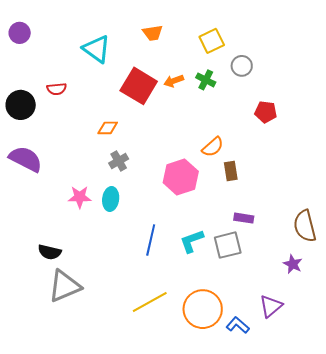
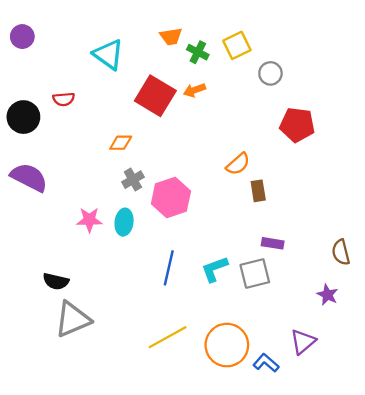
green cross: (206, 80) -> (198, 52), moved
red pentagon: (266, 112) -> (297, 125), size x1.4
pink hexagon: (181, 177) -> (171, 197), moved
brown semicircle: (305, 226) -> (341, 252), size x0.7

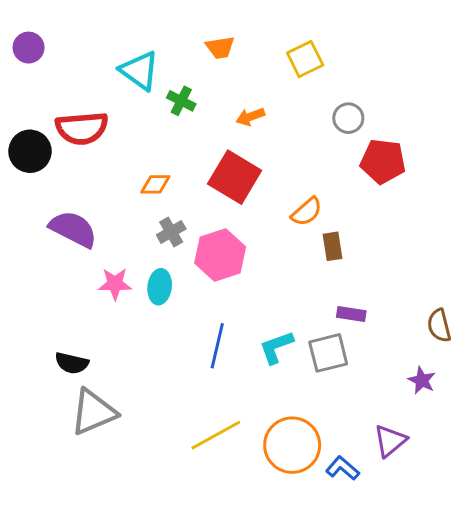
green cross: (198, 52) -> (181, 101), moved
gray circle: (270, 73) -> (348, 118), moved
red square: (155, 96) -> (235, 177), moved
red semicircle: (64, 99) -> (82, 128), size x1.8
purple semicircle: (29, 177) -> (73, 229), moved

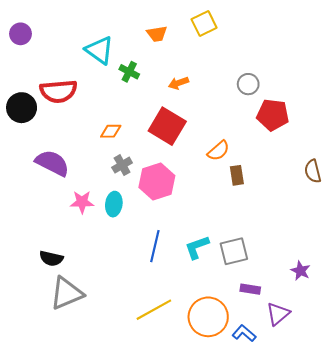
yellow square: (305, 59) -> (204, 24), moved
purple rectangle: (351, 314) -> (250, 289), moved
brown semicircle: (439, 326) -> (313, 171), moved

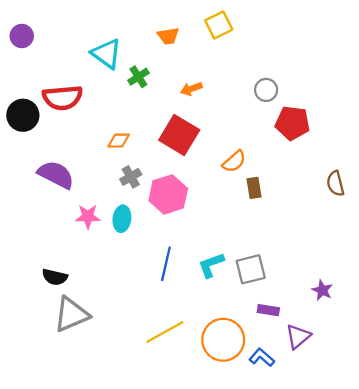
green cross: (129, 72) -> (138, 77), turned 30

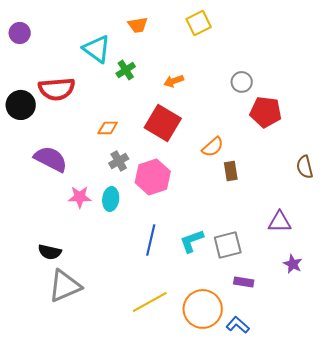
orange trapezoid: (168, 36) -> (138, 25), moved
purple triangle: (298, 336) -> (280, 222), moved, turned 40

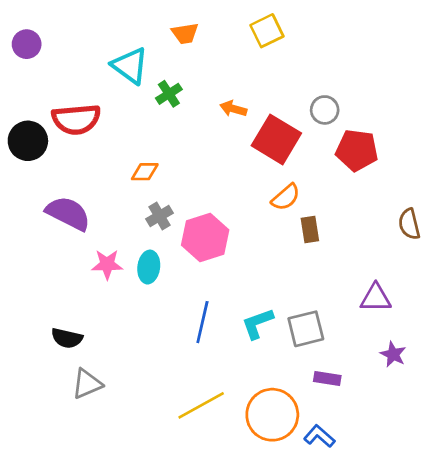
orange arrow: (174, 81) -> (233, 109), turned 36
red square: (163, 123) -> (276, 139), moved
gray triangle: (65, 286) -> (87, 384), size x0.7

